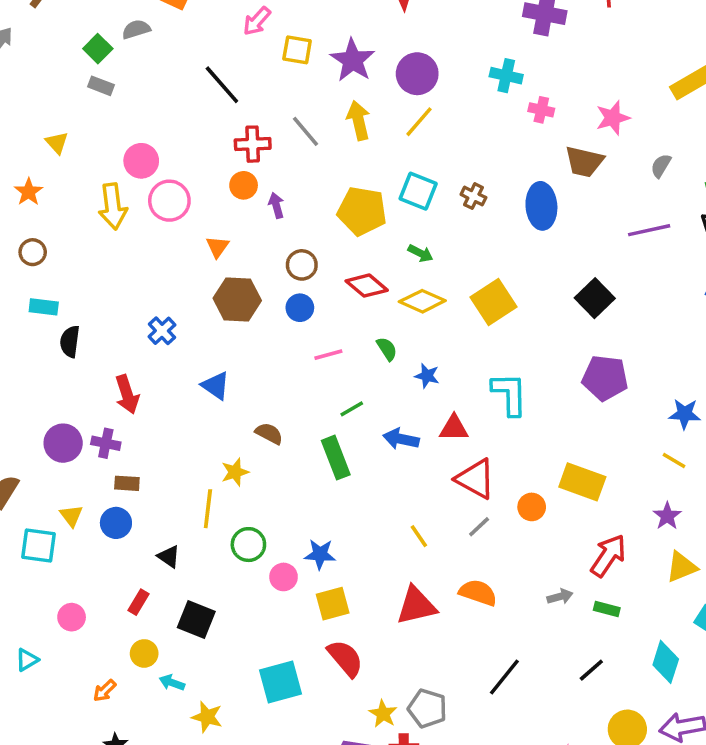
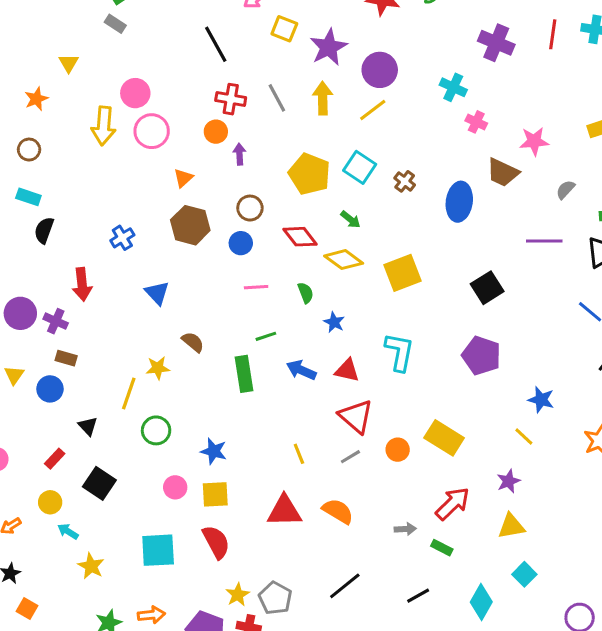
pink circle: (284, 577) -> (175, 487), moved

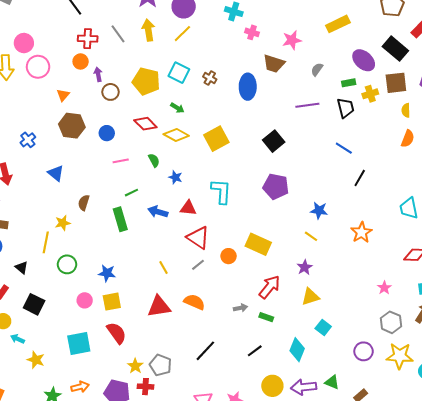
brown circle: (250, 208) -> (110, 92), moved
brown semicircle: (193, 342) -> (84, 203), turned -105

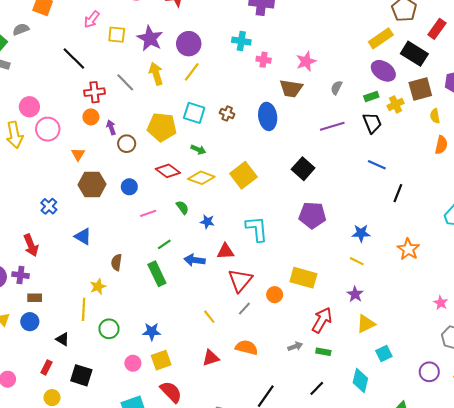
yellow rectangle: (338, 24) -> (381, 38), moved
red triangle: (198, 238) -> (240, 280), turned 45
red triangle: (159, 307) -> (211, 358), size x0.7
cyan square: (323, 328) -> (384, 354), turned 35

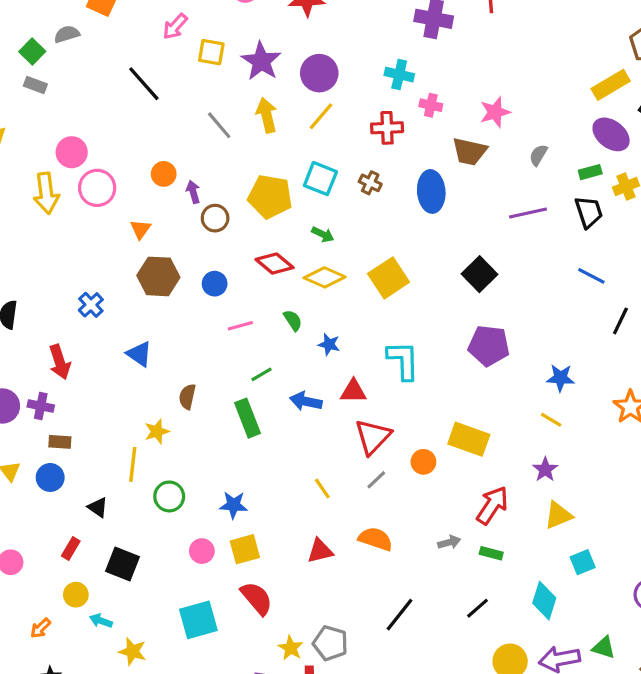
red cross: (94, 92) -> (387, 128), moved

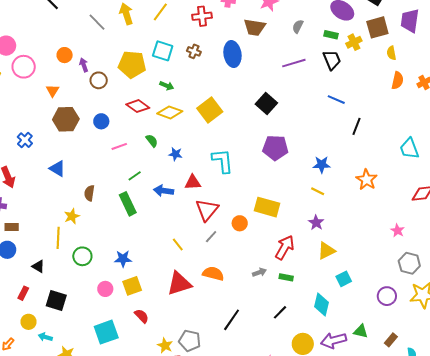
green rectangle: (590, 172) -> (331, 35), turned 32
red triangle: (320, 551) -> (179, 284), size x1.5
red semicircle: (257, 598) -> (142, 316), size x0.7

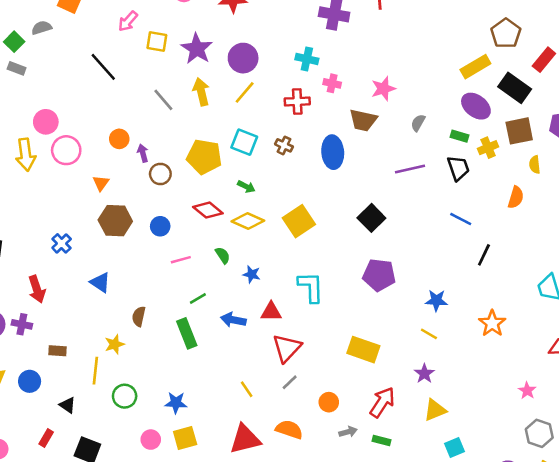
orange semicircle: (398, 80) -> (516, 197), moved
orange circle: (240, 223) -> (329, 402), moved
brown rectangle: (12, 227) -> (57, 351), moved

